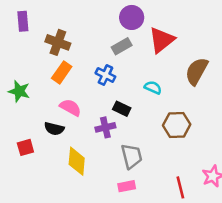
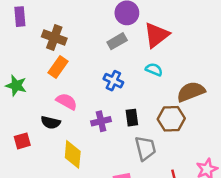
brown semicircle: (197, 71) -> (191, 92), moved, turned 40
blue cross: (105, 75) -> (113, 81), moved
cyan semicircle: (153, 87) -> (154, 70), moved
black rectangle: (122, 109) -> (132, 118), moved, turned 56
gray trapezoid: (132, 156) -> (145, 148), moved

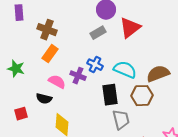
cyan semicircle: (154, 70) -> (125, 70), moved, size x1.6
black rectangle: (132, 118) -> (110, 95), size x1.5
purple cross: (101, 121) -> (78, 76), moved, turned 35

